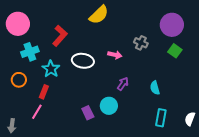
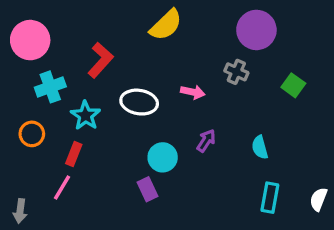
purple circle: (172, 25) -> (256, 30), moved
cyan circle: (109, 106) -> (163, 157), moved

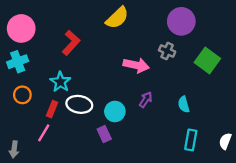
green square: (293, 85) -> (207, 60), size x1.5
cyan cross: (50, 87) -> (18, 62), moved
pink arrow: (193, 92) -> (136, 65), size x1.5
white ellipse: (139, 102) -> (79, 104), moved

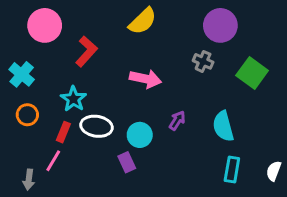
pink circle: (21, 28) -> (45, 25), moved
cyan cross: (18, 62) -> (22, 74), turned -30
pink arrow: (136, 65) -> (145, 79), moved
cyan semicircle: (184, 104) -> (223, 126), size x1.5
gray arrow: (14, 149) -> (29, 180), moved

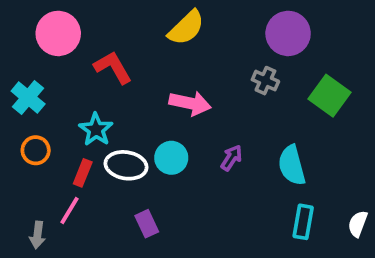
red L-shape: (86, 51) -> (113, 67), turned -72
cyan circle: (140, 135) -> (171, 158), moved
purple rectangle: (127, 162) -> (147, 224), moved

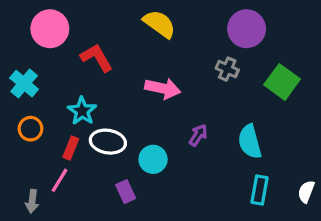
yellow semicircle: (186, 28) -> (159, 24), turned -100
cyan circle: (171, 158) -> (153, 159), moved

